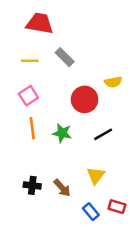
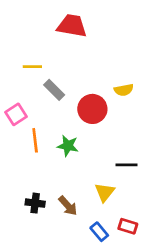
red trapezoid: (40, 23) -> (72, 26), moved
gray rectangle: (65, 57) -> (54, 90), moved
pink square: (28, 96) -> (16, 114), moved
black line: (103, 134) -> (126, 165), moved, turned 30

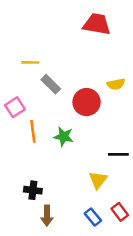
red trapezoid: (72, 26) -> (97, 24), moved
brown arrow: (68, 206) -> (47, 216), moved, turned 42
red rectangle: (128, 226) -> (120, 212), turned 36

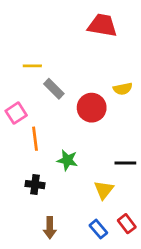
green star: (64, 137) -> (67, 160), moved
black cross: (33, 190) -> (35, 185), moved

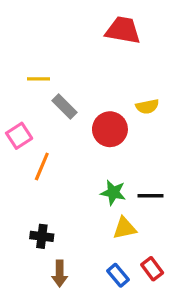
orange line: (35, 139) -> (42, 167), turned 30
green star: (67, 160) -> (113, 193), moved
black cross: (35, 185) -> (42, 236), moved
yellow triangle: (104, 190) -> (125, 228), turned 40

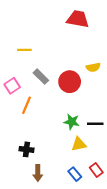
gray rectangle: (65, 106) -> (41, 77), moved

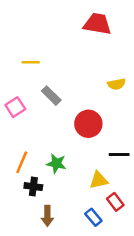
red circle: (70, 82) -> (88, 124), moved
orange line: (26, 105) -> (22, 162), moved
green star: (72, 122) -> (56, 163), moved
red rectangle: (96, 170) -> (115, 202), moved

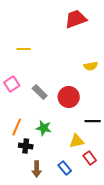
red trapezoid: (97, 24) -> (76, 19), turned -30
gray rectangle: (51, 96) -> (40, 92), moved
blue rectangle: (93, 217) -> (65, 168), moved

